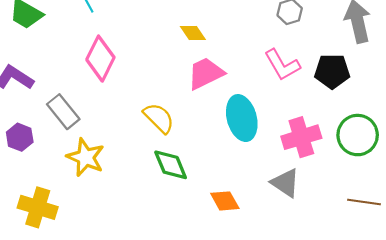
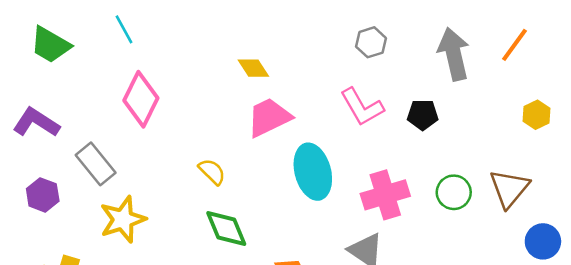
black pentagon: (332, 71) -> (423, 115), size x0.7
yellow semicircle: (159, 118) -> (212, 172), size x0.7
green circle: (358, 135) -> (454, 192), size x0.7
yellow star: (86, 157) -> (123, 219), turned 30

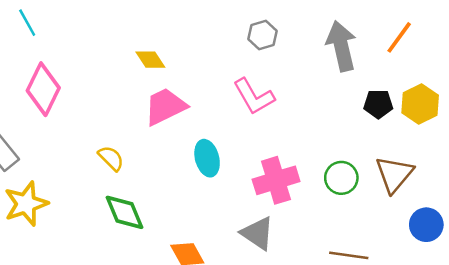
black pentagon: (423, 115) -> (378, 104), moved
yellow hexagon: (536, 115) -> (420, 104), size x1.4
cyan ellipse: (313, 172) -> (207, 158), size x0.7

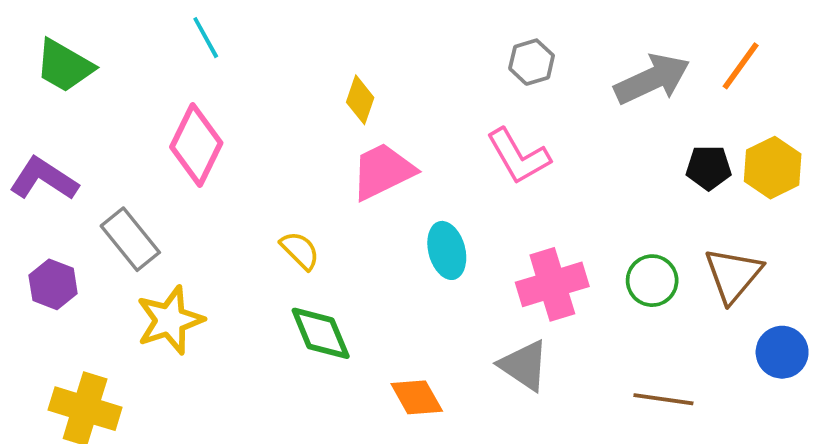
cyan line: (27, 23) -> (206, 38), moved
gray arrow: (341, 46) -> (652, 79), turned 78
yellow diamond: (150, 60) -> (360, 100), turned 52

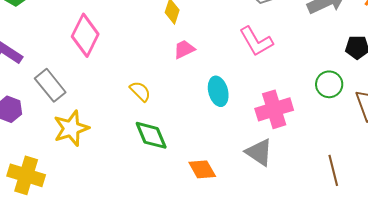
pink trapezoid: (383, 171) -> (184, 49), size x0.6
green circle: (652, 281) -> (329, 84), moved
brown line: (663, 399) -> (333, 170), turned 68

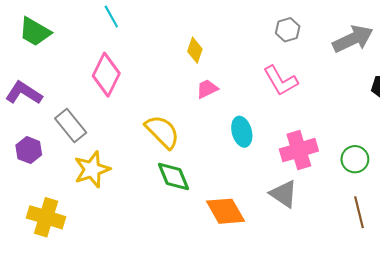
green circle: (329, 84) -> (355, 159), moved
yellow semicircle: (140, 91) -> (162, 132), size x1.6
orange diamond: (202, 169) -> (225, 211), size x1.4

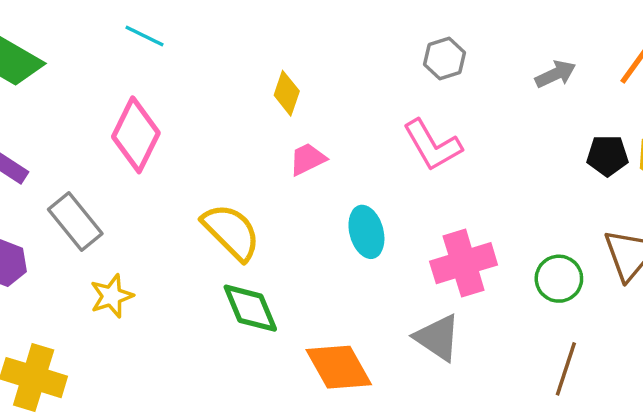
cyan line: (111, 17) -> (145, 36), turned -35
gray arrow: (353, 39) -> (555, 74), size x0.6
yellow star: (92, 169) -> (112, 296), size x0.7
brown line: (359, 212) -> (566, 369), turned 32

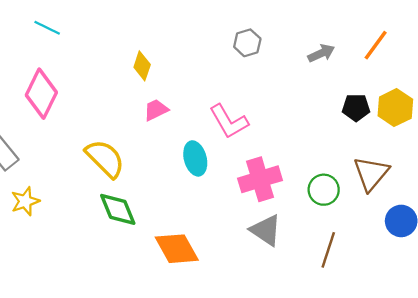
pink L-shape: (432, 145) -> (229, 121), moved
gray triangle: (438, 338) -> (266, 230), moved

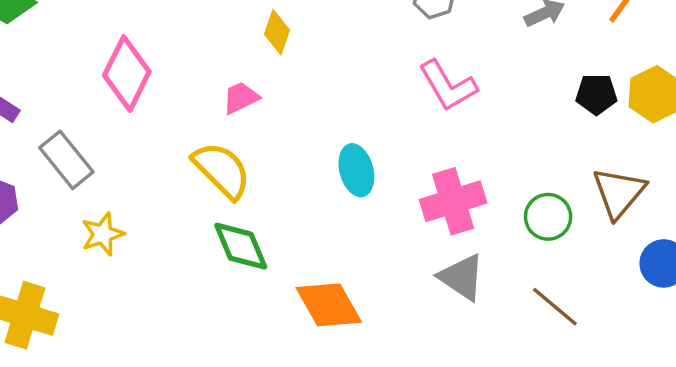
pink trapezoid: (156, 110) -> (241, 98), moved
pink L-shape: (229, 121) -> (448, 86), moved
brown line: (328, 250) -> (555, 307), turned -68

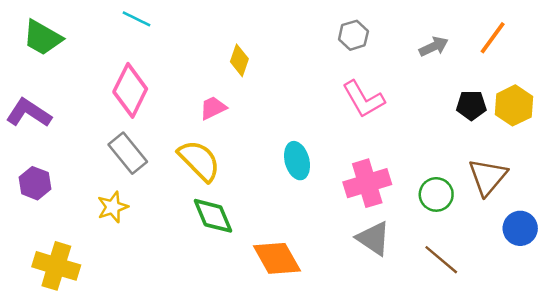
gray rectangle: (66, 160) -> (128, 153), moved

